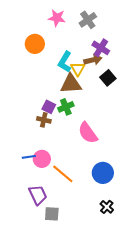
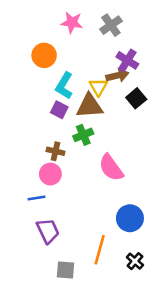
cyan L-shape: (65, 62) -> (64, 86), moved
purple square: (49, 107) -> (59, 110), moved
pink circle: (42, 159) -> (50, 174), moved
orange line: (63, 174) -> (100, 250), moved, turned 65
purple trapezoid: (38, 195) -> (48, 231), moved

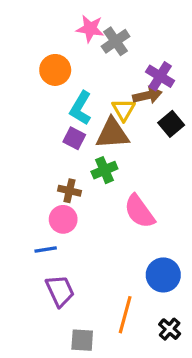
gray cross: (111, 25) -> (116, 41), moved

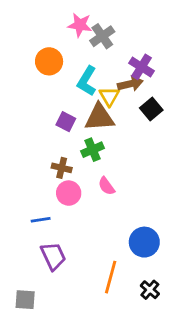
cyan L-shape: (81, 108) -> (87, 81), moved
pink semicircle: (139, 211) -> (106, 186), moved, size x0.6
pink circle: (63, 219) -> (69, 193), moved
gray square: (82, 340) -> (25, 300), moved

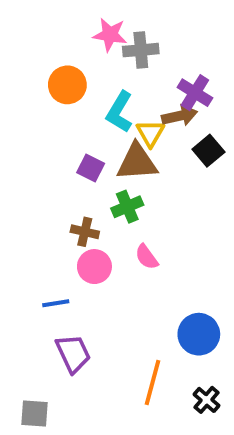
gray cross: (102, 36) -> (141, 50), turned 30

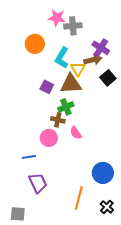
brown cross: (85, 232) -> (58, 120), moved

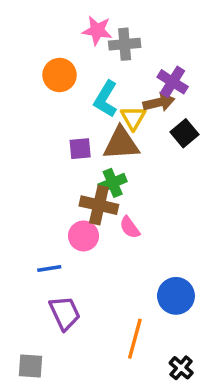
purple square: (47, 87) -> (80, 149), turned -32
brown cross: (58, 120) -> (99, 205), size x1.5
black cross: (107, 207) -> (181, 368), moved

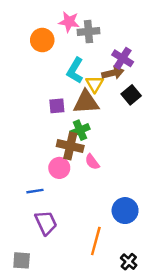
orange circle: (60, 75) -> (42, 40), moved

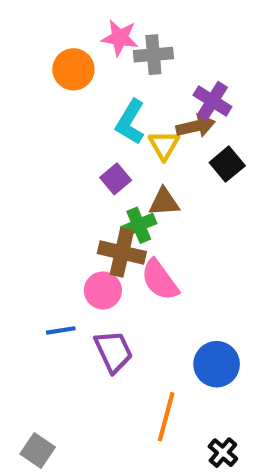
brown triangle: (86, 102) -> (164, 202), moved, size x0.7
purple square: (57, 106) -> (116, 179), moved, turned -35
pink semicircle: (92, 162) -> (160, 280), size x1.5
purple trapezoid: (46, 223) -> (113, 352), moved
gray square: (22, 260) -> (38, 450), turned 30

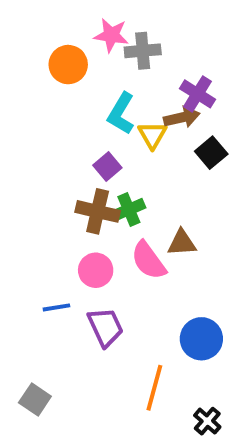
brown triangle: (164, 202) -> (182, 243), moved
brown cross: (122, 253) -> (98, 211), moved
gray square: (38, 450) -> (35, 400), moved

